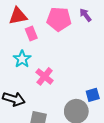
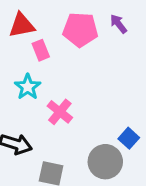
blue square: (93, 95) -> (129, 138), turned -32

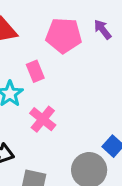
pink rectangle: (41, 50) -> (35, 71), moved

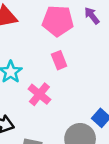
pink rectangle: (35, 71) -> (59, 60), moved

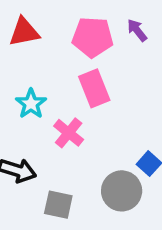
pink rectangle: (59, 60) -> (94, 88), size x1.5

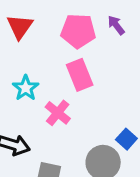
red triangle: (24, 32) -> (20, 27), turned -44

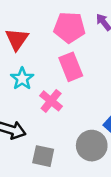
red triangle: (20, 27) -> (17, 39), moved

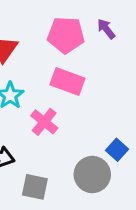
pink rectangle: (71, 67) -> (67, 81), turned -48

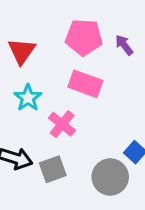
purple arrow: (106, 29) -> (124, 45), moved
gray square: (35, 187) -> (53, 169), moved, turned -32

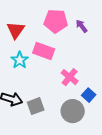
pink rectangle: (85, 84) -> (44, 51), moved
pink cross: (62, 124) -> (70, 77), moved

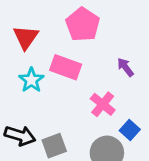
pink pentagon: (56, 21) -> (83, 24), turned 30
purple arrow: (82, 26) -> (125, 67), moved

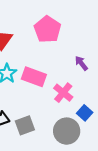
pink rectangle: (66, 67) -> (34, 77), moved

